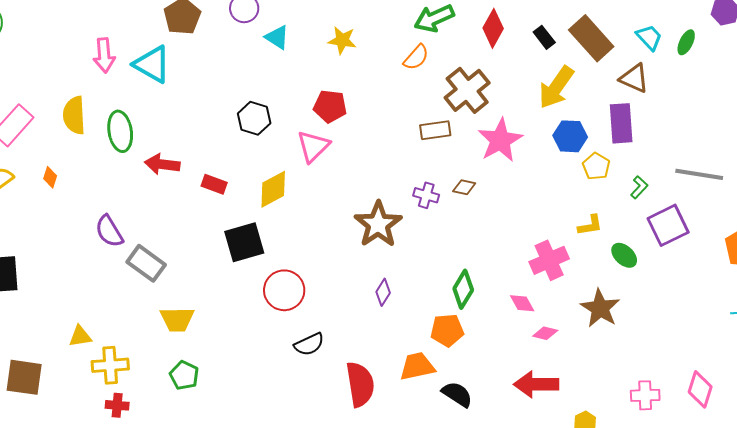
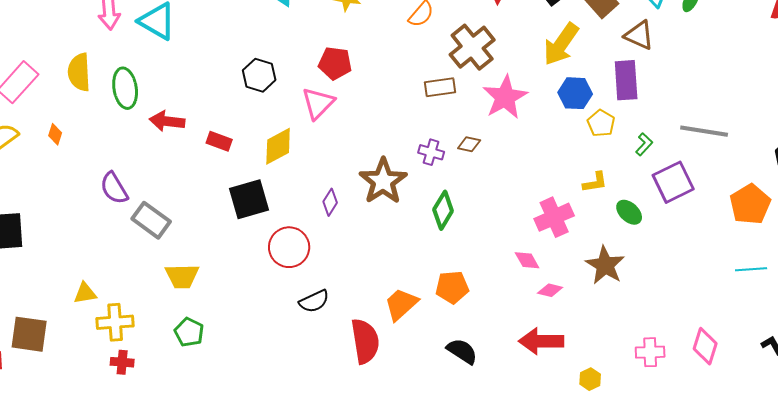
green diamond: (463, 289) -> (443, 210), moved
purple diamond: (383, 292) -> (330, 202), moved
orange trapezoid: (417, 366) -> (401, 304), moved, turned -30

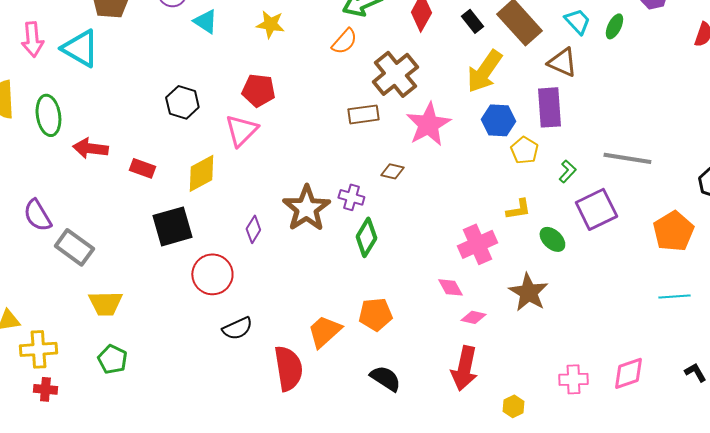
purple cross: (431, 152) -> (351, 197), moved
red arrow: (541, 341) -> (464, 368), turned -78
pink diamond: (705, 346) -> (628, 373), turned 54

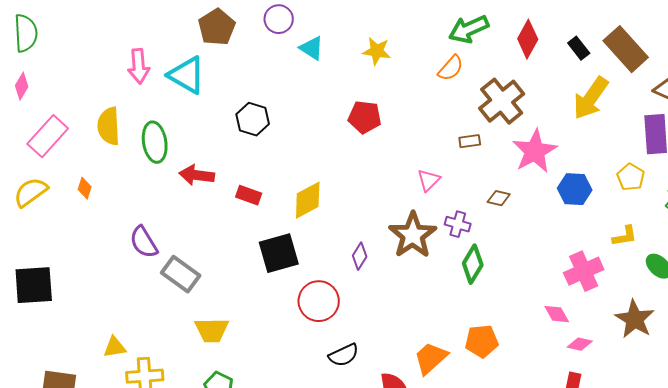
black hexagon: (182, 102) -> (253, 119), moved
brown rectangle: (363, 114) -> (470, 141), size x0.7
blue hexagon: (498, 120) -> (575, 189), moved
pink triangle: (241, 130) -> (429, 180), moved, size x0.7

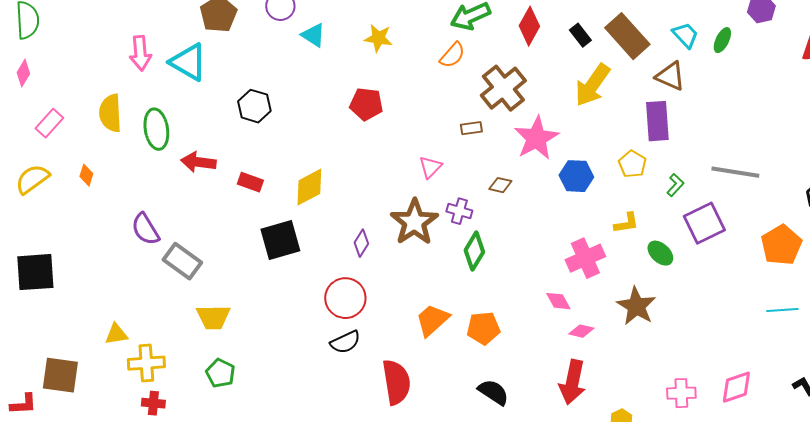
pink rectangle: (48, 136) -> (49, 123), size x0.7
red circle: (319, 301) -> (345, 298), moved
orange trapezoid: (431, 358) -> (432, 320), moved

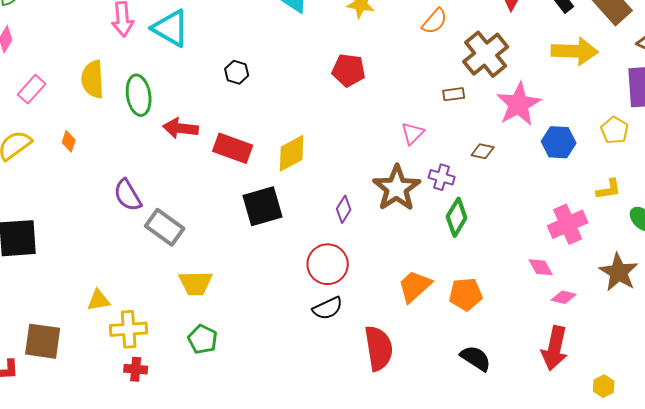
yellow arrow: (592, 85) -> (575, 51), turned -123
black hexagon: (254, 106) -> (237, 72), size x0.7
red rectangle: (250, 182) -> (233, 148), size x1.5

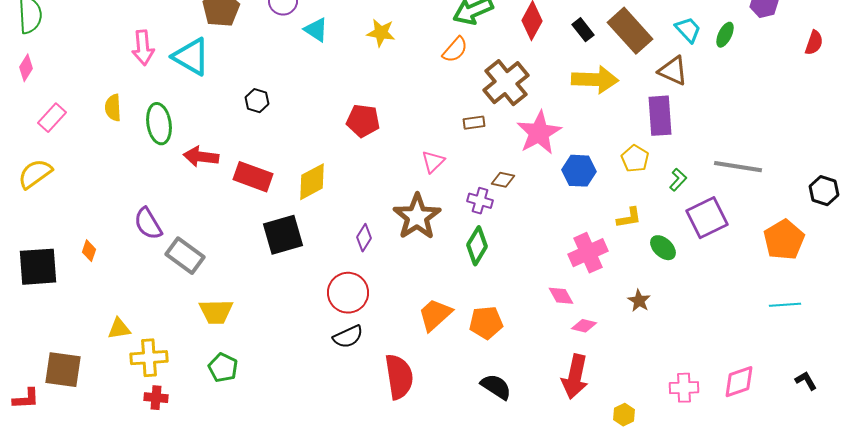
red pentagon: (349, 70) -> (363, 121), moved
yellow semicircle: (93, 79) -> (113, 108), size x0.7
orange diamond: (69, 141) -> (89, 251), moved
purple cross: (442, 177) -> (480, 201), moved
brown star: (619, 272) -> (639, 301), size x0.6

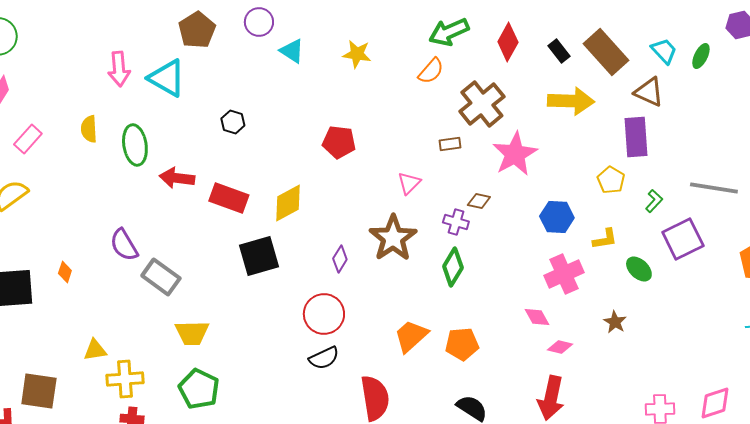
blue hexagon: (579, 171) -> (557, 217), moved
green pentagon: (223, 368) -> (199, 389), size x1.4

